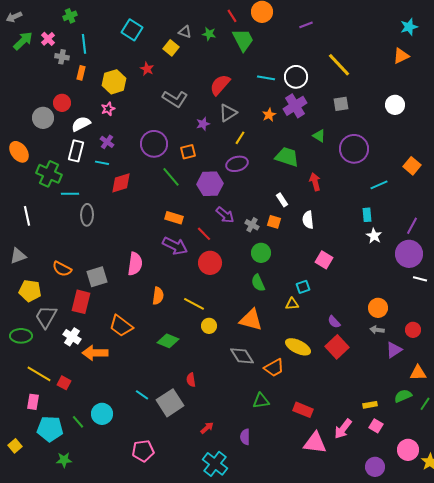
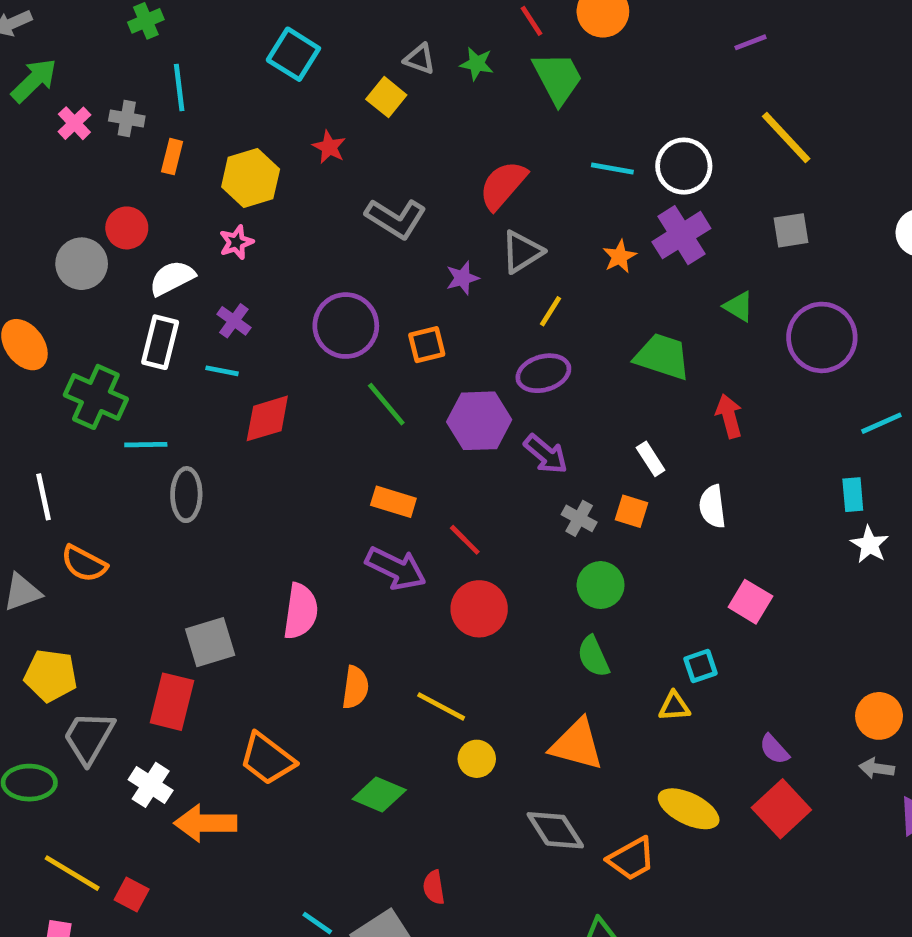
purple line: (306, 25) -> (750, 42), moved
pink cross: (48, 39) -> (74, 123), moved
purple arrow: (225, 215) -> (546, 454), moved
orange semicircle: (62, 269) -> (84, 564), moved

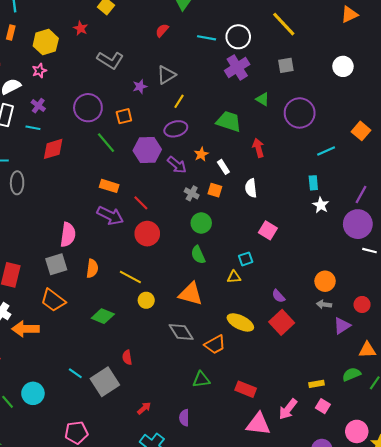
red semicircle: (503, 185) -> (162, 30), moved, size x0.6
orange star: (620, 257) -> (201, 154), moved
gray square: (210, 642) -> (56, 264), moved

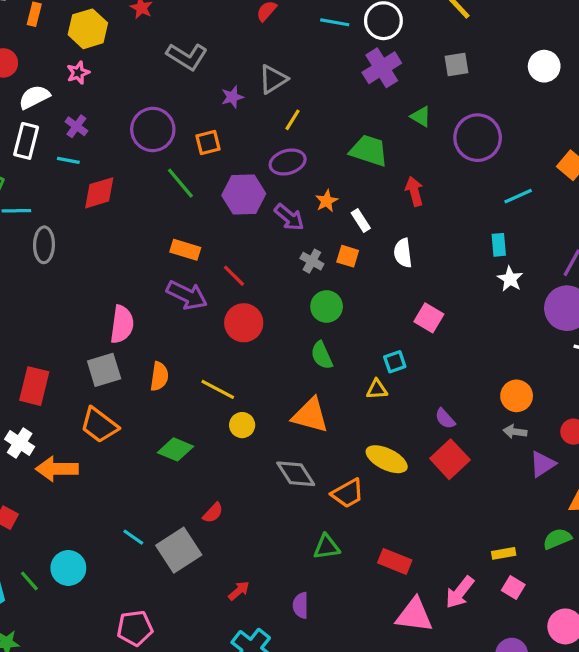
red semicircle: (127, 357) -> (213, 513), turned -128

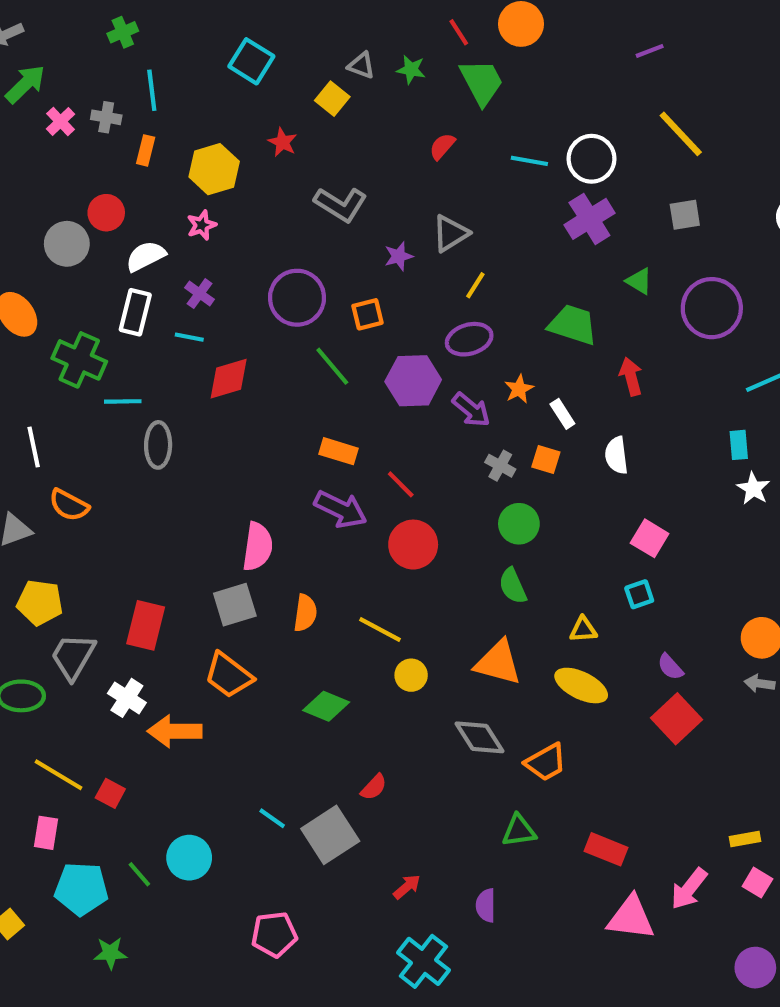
cyan square: (395, 362) -> (639, 594), moved
yellow ellipse: (387, 459) -> (581, 686), moved

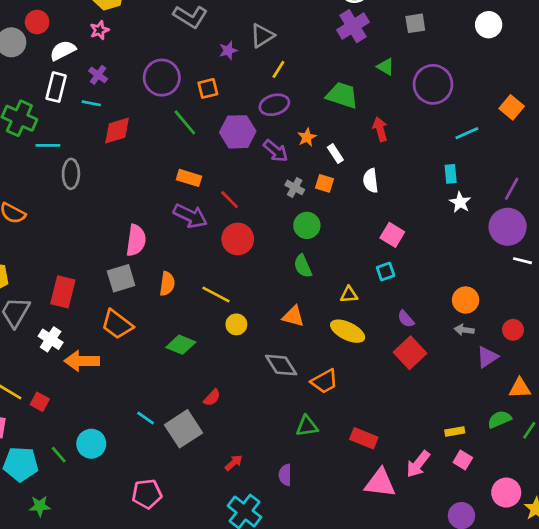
orange triangle: (498, 663) -> (293, 316), size x0.7

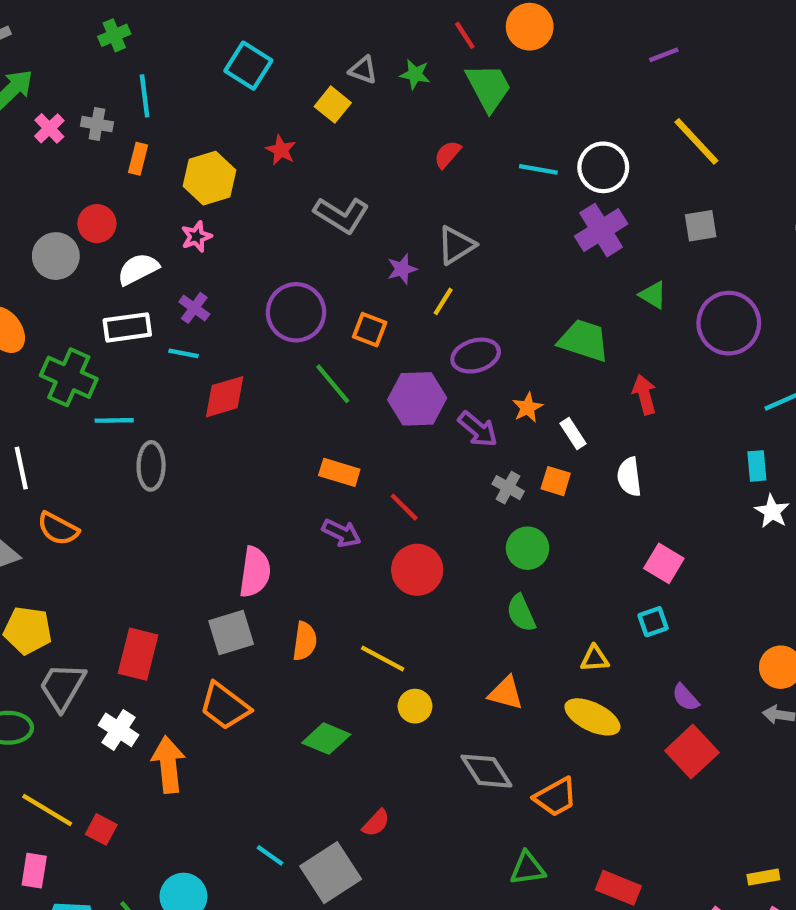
yellow line: (278, 69) -> (443, 301), moved
white rectangle: (56, 87) -> (127, 327), turned 68
orange square: (208, 88) -> (370, 330), turned 35
purple arrow: (190, 216) -> (341, 533), size x0.7
orange arrow: (82, 361) -> (168, 765), turned 84

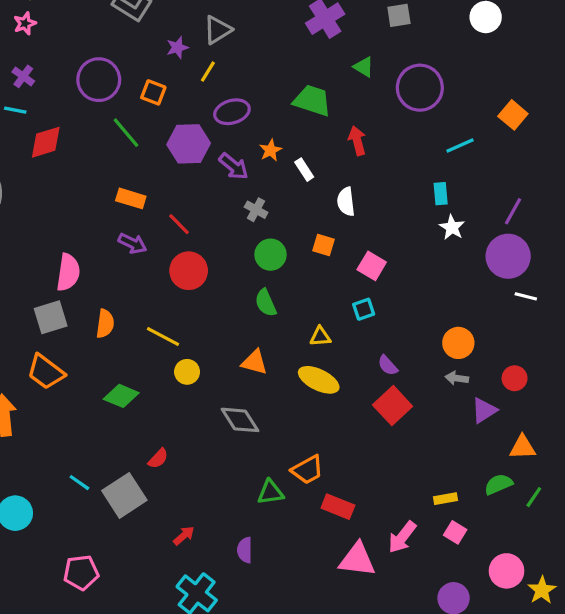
orange square: (556, 481) -> (323, 245), moved
orange trapezoid: (556, 797) -> (307, 470), moved

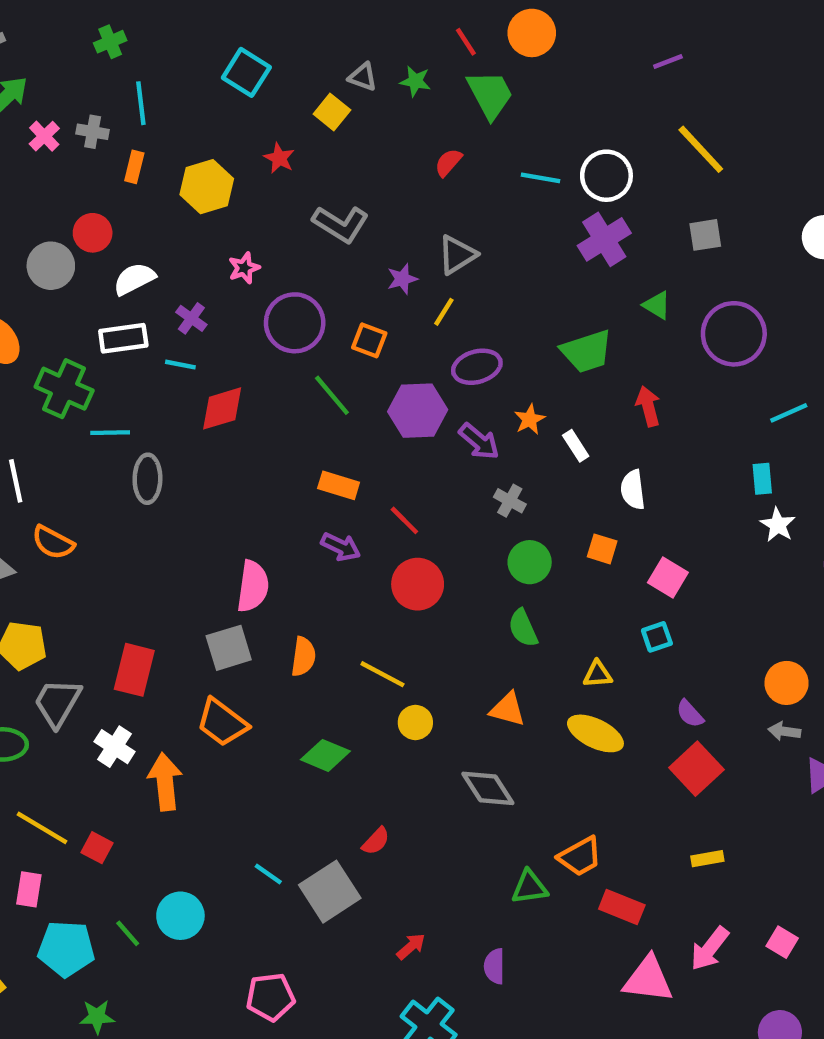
pink star: (25, 23) -> (244, 268), moved
green trapezoid: (312, 101) -> (587, 351), turned 144
yellow rectangle: (446, 499) -> (707, 859), moved

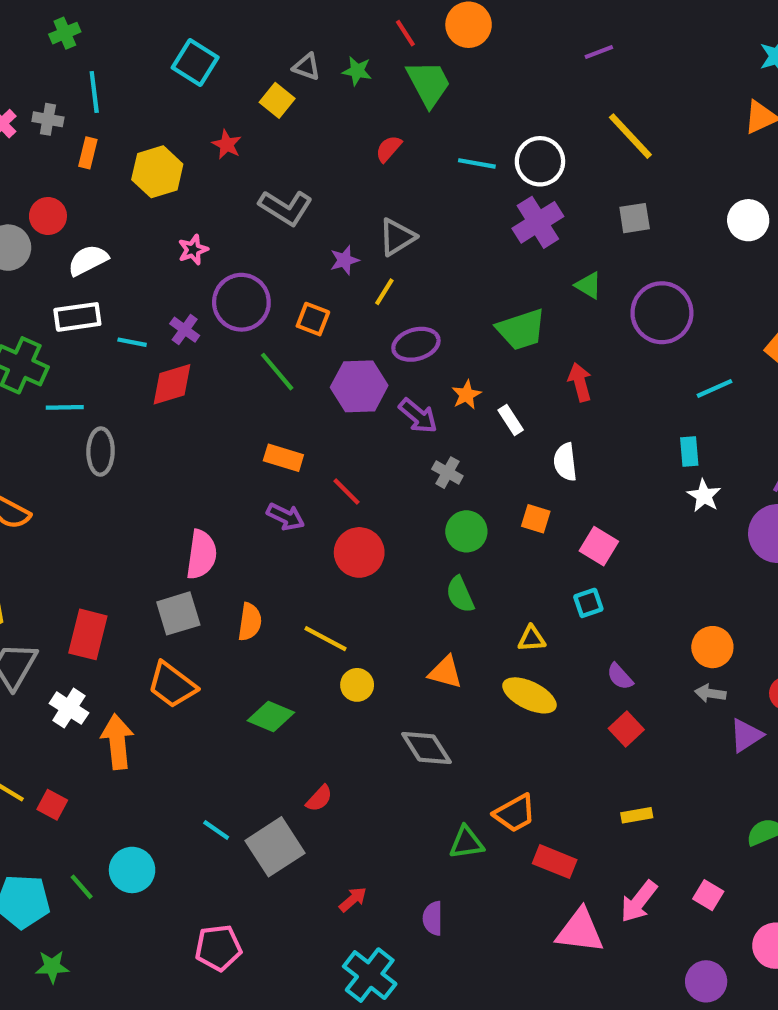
purple cross: (191, 318) -> (185, 330), moved
red square: (696, 769) -> (626, 729), size x0.7

